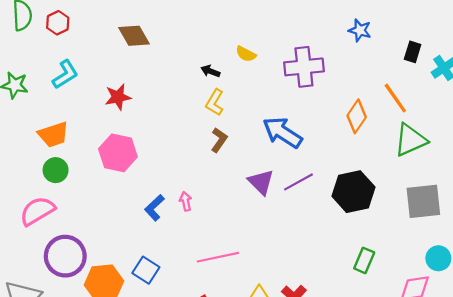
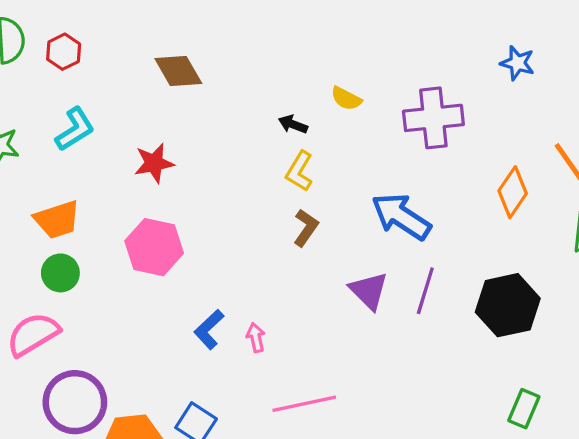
purple line: (299, 182) -> (425, 291), turned -44
pink arrow: (186, 201) -> (256, 338), moved

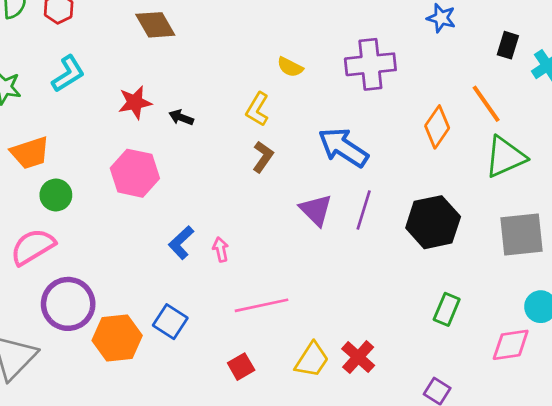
yellow semicircle: (346, 99) -> (290, 67), moved
black arrow: (293, 124) -> (181, 117), moved
orange trapezoid: (57, 220) -> (30, 153), moved

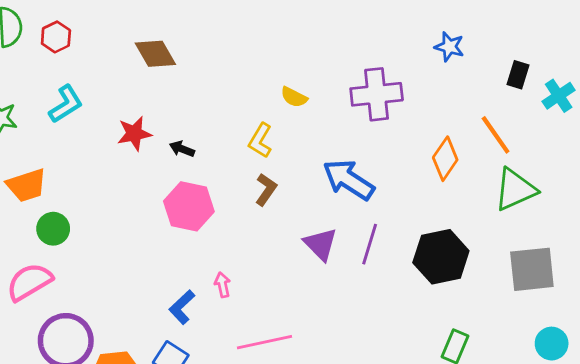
pink hexagon: (135, 173) -> (189, 206), moved
blue L-shape: (181, 243) -> (182, 307), moved

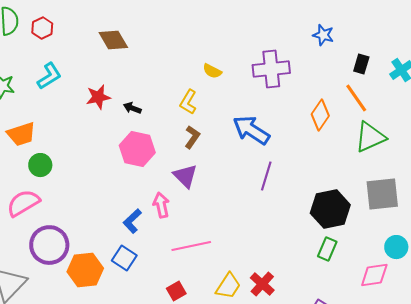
black rectangle: (518, 75) -> (361, 64), moved
purple triangle: (321, 244) -> (185, 176), moved
black hexagon: (441, 257) -> (330, 209), moved
pink arrow: (223, 285) -> (161, 205), size x1.4

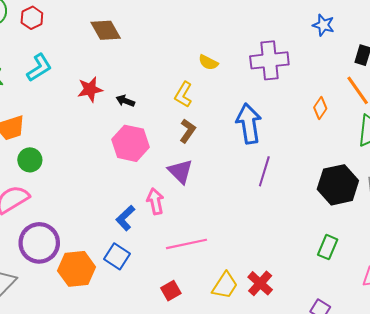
orange diamond: (320, 115) -> (320, 108), size x0.7
blue arrow: (251, 130) -> (249, 124), turned 48
black hexagon: (330, 209) -> (338, 185), moved

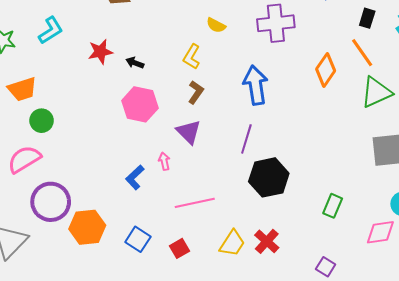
orange diamond: (320, 108) -> (326, 70), size x1.5
purple line: (264, 171) -> (246, 139), moved
black hexagon: (338, 185) -> (269, 177), moved
pink arrow: (155, 201) -> (164, 161), size x0.7
blue square: (117, 256) -> (138, 239), moved

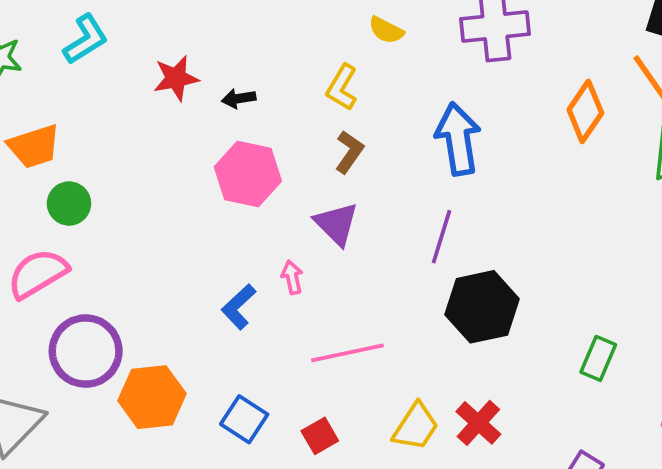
black arrow: (135, 63) -> (239, 98), turned -30

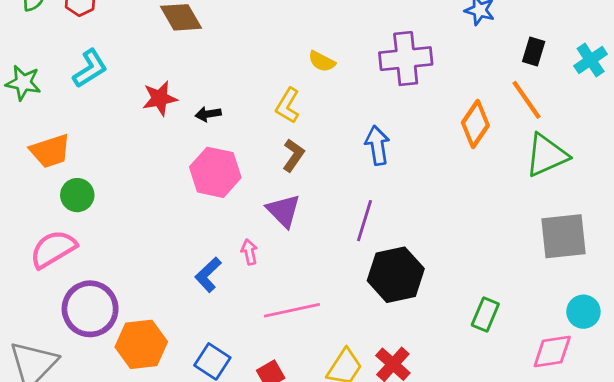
blue arrow: (458, 139) -> (377, 145), size x0.7

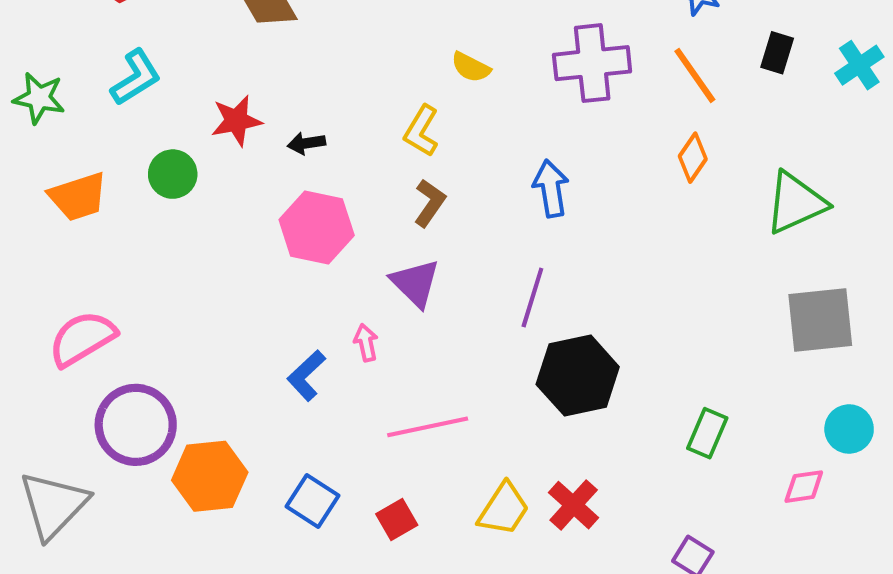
orange line: (527, 100) -> (695, 75), moved
orange diamond: (475, 124) -> (693, 158), size x0.7
green circle: (77, 195) -> (173, 174), moved
pink diamond: (552, 351) -> (804, 487), size x0.7

